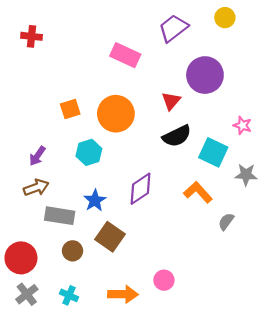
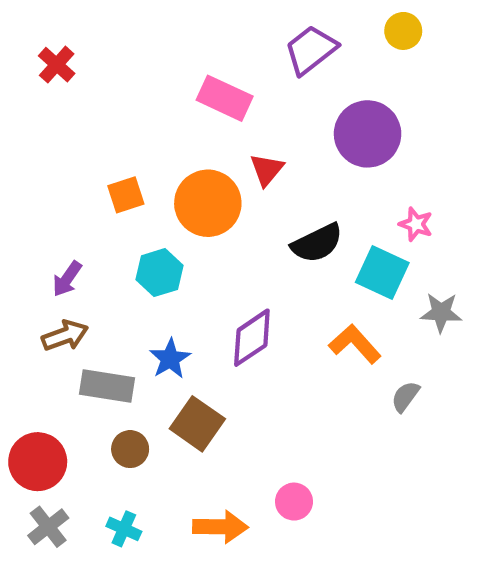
red cross: (31, 36) -> (57, 65), turned 36
red triangle: (171, 101) -> (267, 170), moved
pink star: (242, 125) -> (416, 224), moved

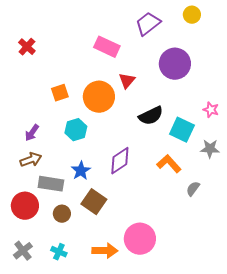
red cross: (57, 65) -> (27, 47), moved
pink star: (416, 224) -> (211, 110), moved
red circle: (38, 462) -> (25, 206), moved
pink circle: (294, 502) -> (140, 239), size x1.8

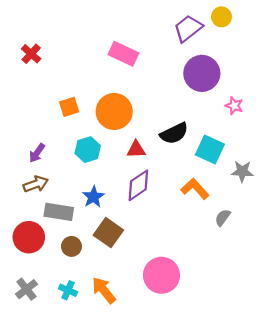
purple trapezoid: (148, 24) -> (188, 28), moved
red triangle: (127, 81) -> (136, 150), moved, turned 48
pink star: (211, 110) -> (234, 106), moved
orange arrow: (105, 251) -> (104, 290), moved, turned -130

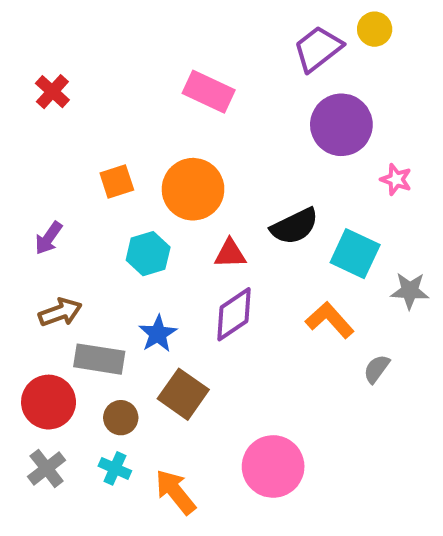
purple arrow: (37, 153) -> (49, 238), moved
gray cross: (26, 289) -> (47, 468), moved
cyan cross: (68, 290) -> (115, 468), moved

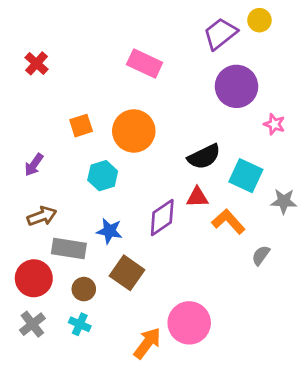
red triangle: (230, 254) -> (197, 197), moved
blue star: (158, 334) -> (109, 231), turned -30
orange arrow: (175, 492) -> (147, 343), moved, turned 76

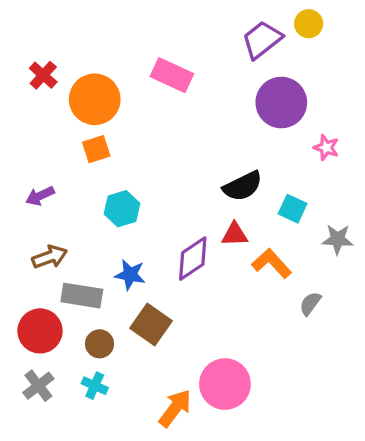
orange circle: (134, 131) -> (95, 99), moved
purple arrow: (34, 165) -> (40, 196), turned 30
cyan square: (246, 176) -> (293, 209), size x0.7

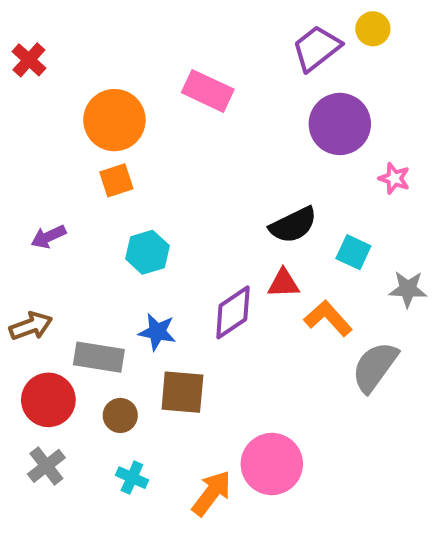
red cross: (43, 75) -> (29, 60), moved
brown arrow: (50, 257) -> (31, 326), moved
gray semicircle: (310, 304) -> (375, 367), size x1.8
brown square: (151, 324) -> (182, 392), turned -30
cyan cross: (95, 386) -> (132, 478), moved

